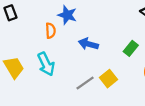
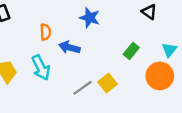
blue star: (67, 15) -> (90, 18), moved
blue arrow: (88, 44) -> (69, 47), moved

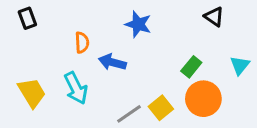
orange circle: (160, 76) -> (203, 99), moved

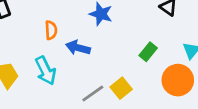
orange circle: (203, 99) -> (178, 80), moved

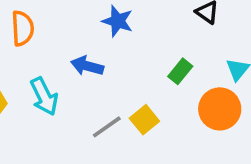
orange semicircle: (51, 30) -> (23, 28), moved, size x1.4

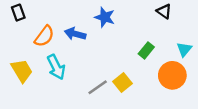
orange semicircle: (23, 28) -> (44, 36), moved, turned 40
blue arrow: (87, 66) -> (75, 34), moved

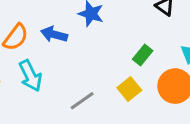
yellow square: (123, 82) -> (129, 89), moved

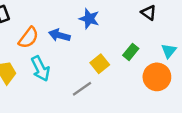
yellow square: (129, 89) -> (100, 64), moved

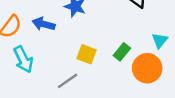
green rectangle: (131, 52) -> (122, 52), moved
yellow square: (100, 64) -> (87, 54), turned -30

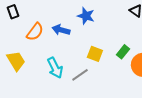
cyan arrow: (23, 59) -> (55, 68), moved

